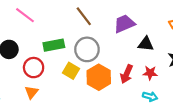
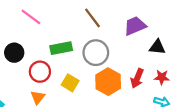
yellow square: (71, 71) -> (70, 83), moved

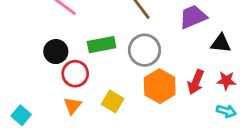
black circle: (14, 53) -> (56, 52), moved
yellow square: (70, 83) -> (113, 101), moved

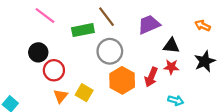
green rectangle: (102, 45) -> (83, 30), moved
red star: (226, 81) -> (171, 67), moved
orange triangle: (72, 106) -> (61, 96), moved

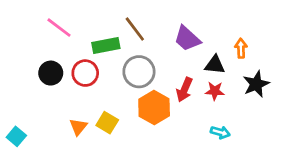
purple trapezoid: (149, 24) -> (187, 39), turned -115
orange arrow: (203, 26) -> (241, 48), moved, turned 64
red circle: (54, 70) -> (85, 73), moved
red arrow: (151, 77) -> (184, 90), moved

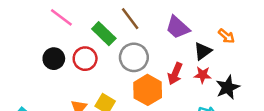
green rectangle: (106, 45) -> (104, 34), turned 55
orange arrow: (241, 48) -> (226, 36), turned 132
black triangle: (215, 65) -> (203, 51), turned -42
black star: (256, 84) -> (228, 87), moved

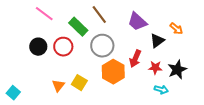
red star: (203, 75) -> (155, 68), moved

